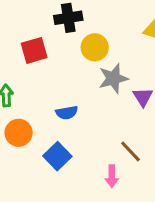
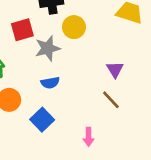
gray star: (113, 78) -> (47, 48), moved
brown line: (130, 151) -> (111, 100), moved

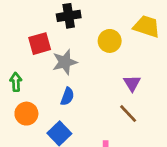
yellow circle: (74, 27) -> (110, 41), moved
blue semicircle: (50, 83) -> (67, 96), turned -60

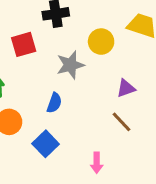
gray star: (65, 62) -> (70, 65), moved
purple triangle: (132, 83) -> (126, 88), turned 42

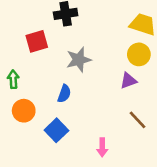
yellow circle: (101, 42) -> (139, 54), moved
brown line: (122, 122) -> (138, 120), moved

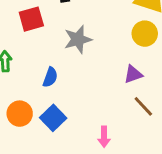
purple triangle: (128, 81) -> (133, 74), moved
blue semicircle: (64, 94) -> (50, 77), moved
orange circle: (24, 111) -> (20, 114), moved

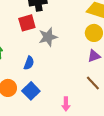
red square: (31, 19) -> (27, 23), moved
purple triangle: (133, 74) -> (94, 56), moved

